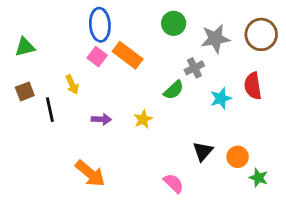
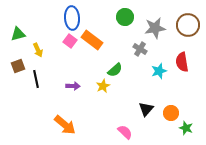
gray cross: (194, 68) -> (140, 49), turned -32
yellow arrow: (72, 85) -> (38, 50), moved
green semicircle: (174, 90) -> (115, 70), moved

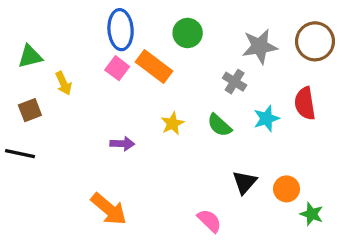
green circle: (125, 17) -> (188, 33), moved
green semicircle: (115, 70) -> (219, 125), moved, turned 84
black line: (36, 79) -> (20, 154), moved, turned -66
yellow star: (103, 86) -> (172, 124), moved

